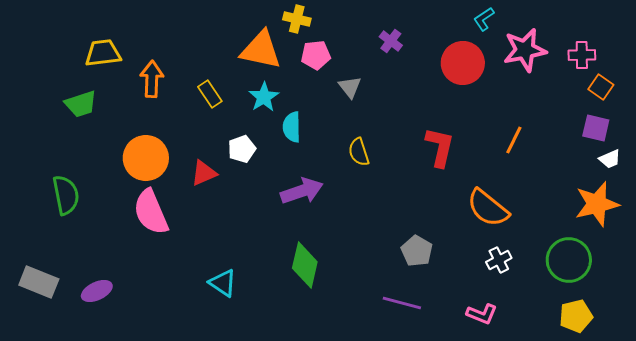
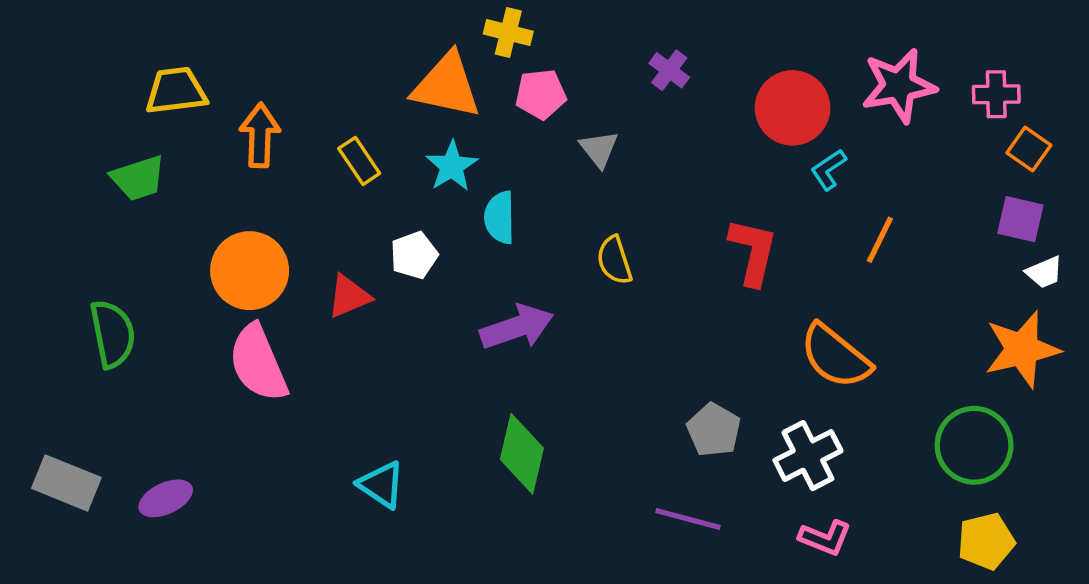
cyan L-shape: (484, 19) -> (828, 170), moved
white cross: (499, 260) -> (808, 456), moved, size x1.5

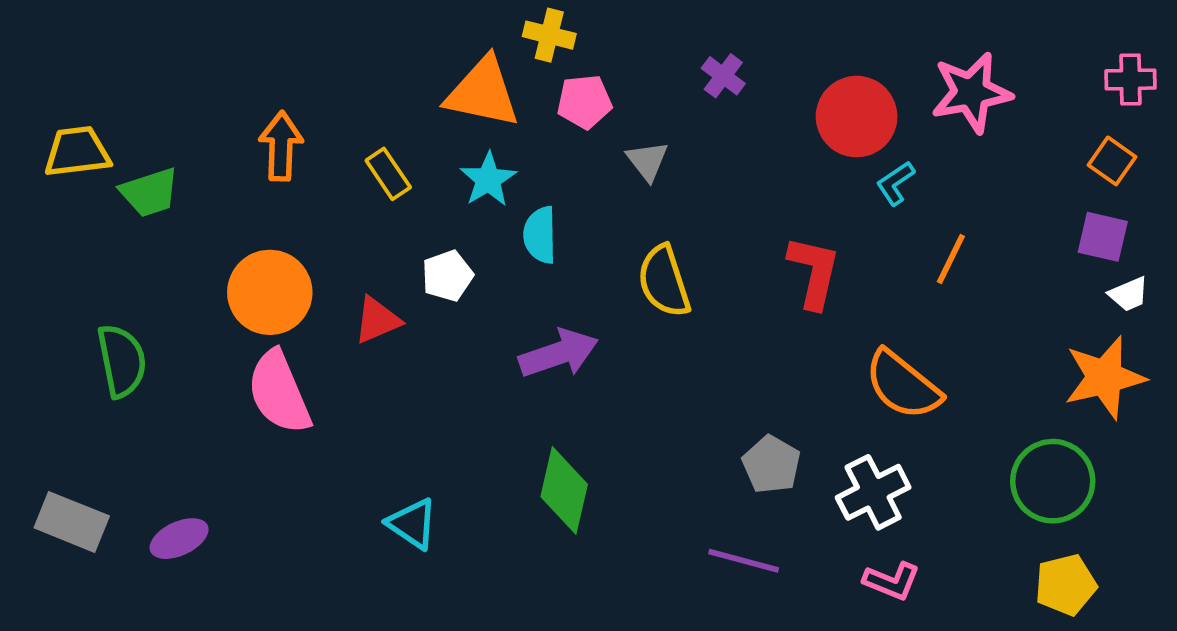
yellow trapezoid: (176, 91) -> (77, 152), moved
pink cross: (996, 94) -> (1130, 79), moved
yellow semicircle: (614, 260) -> (664, 281), size x1.4

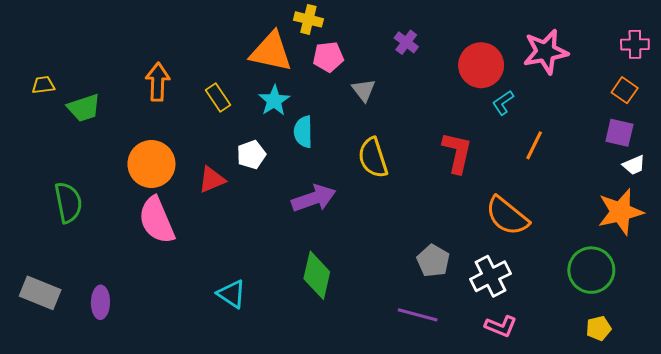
yellow trapezoid: (77, 152) -> (43, 85), size x0.6
purple ellipse: (179, 539) -> (100, 302), turned -64
yellow pentagon: (1066, 585) -> (599, 328), size x0.7

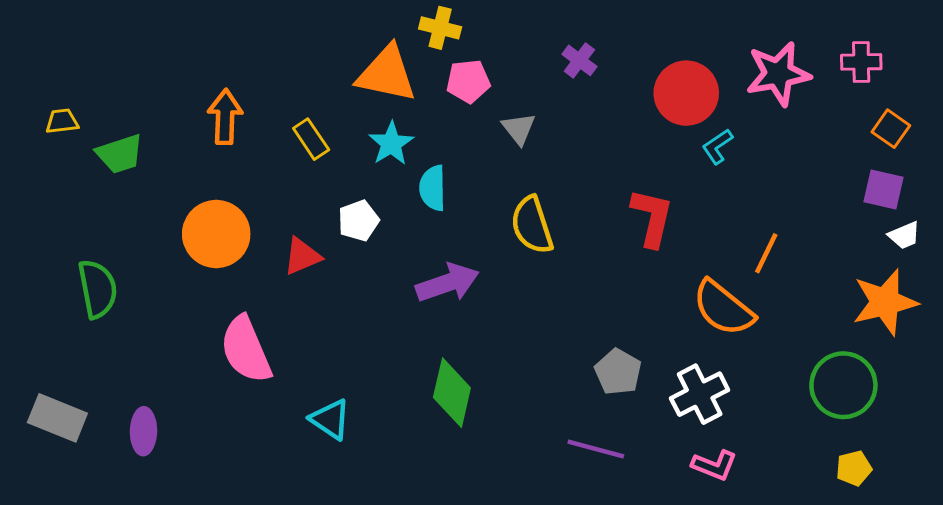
pink cross: (635, 44) -> (861, 62), moved
orange line: (534, 145) -> (766, 253), moved
pink semicircle: (157, 220) -> (246, 350), moved

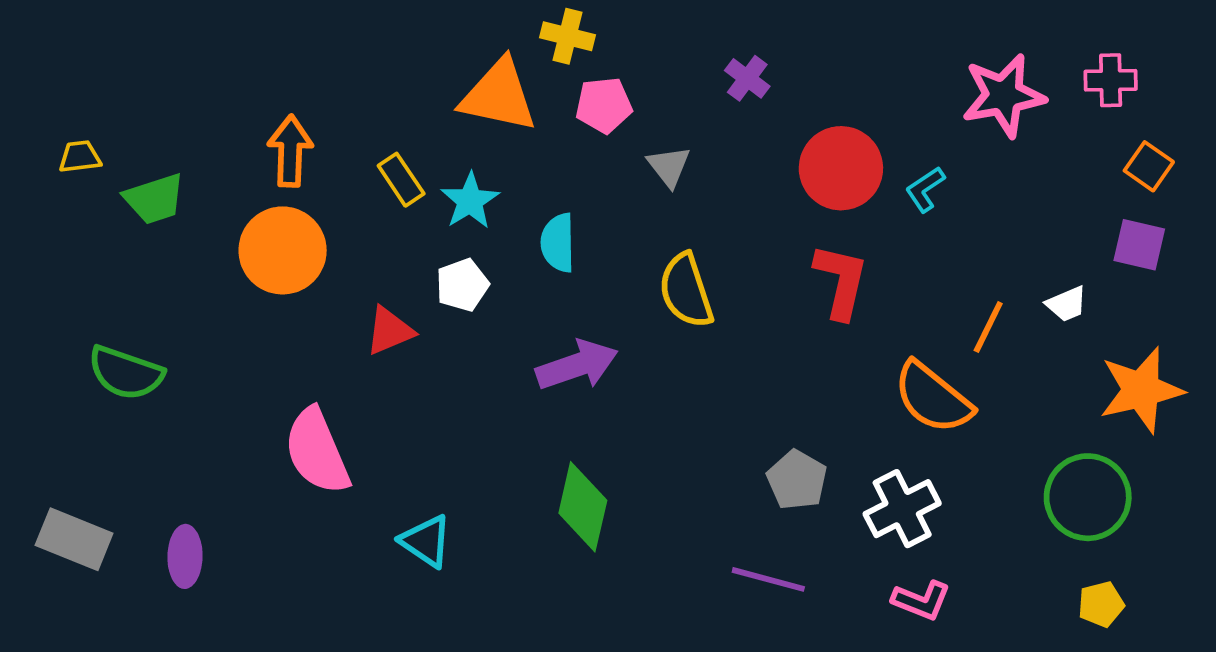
red circle: (686, 93) -> (841, 168), moved
cyan star: (391, 144) -> (470, 201), moved
orange circle: (216, 234) -> (283, 250), moved
white trapezoid: (904, 235) -> (1067, 304), moved
green semicircle: (98, 289) -> (126, 373), turned 120

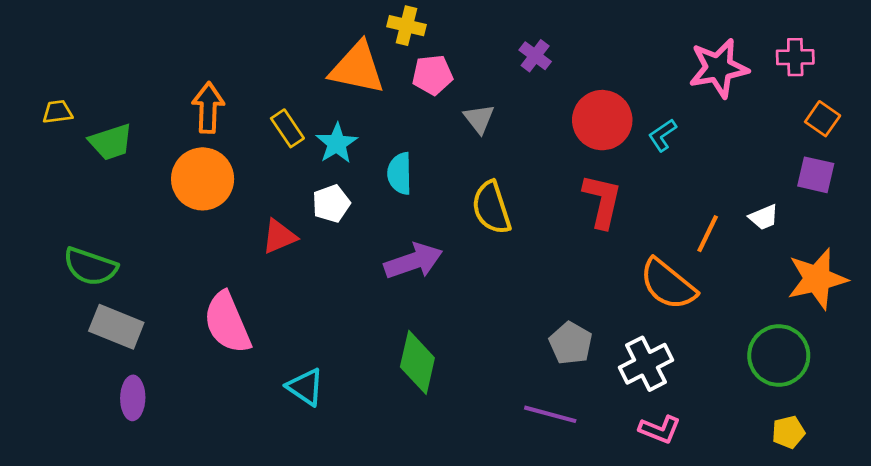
gray rectangle: (74, 539) -> (116, 327), moved

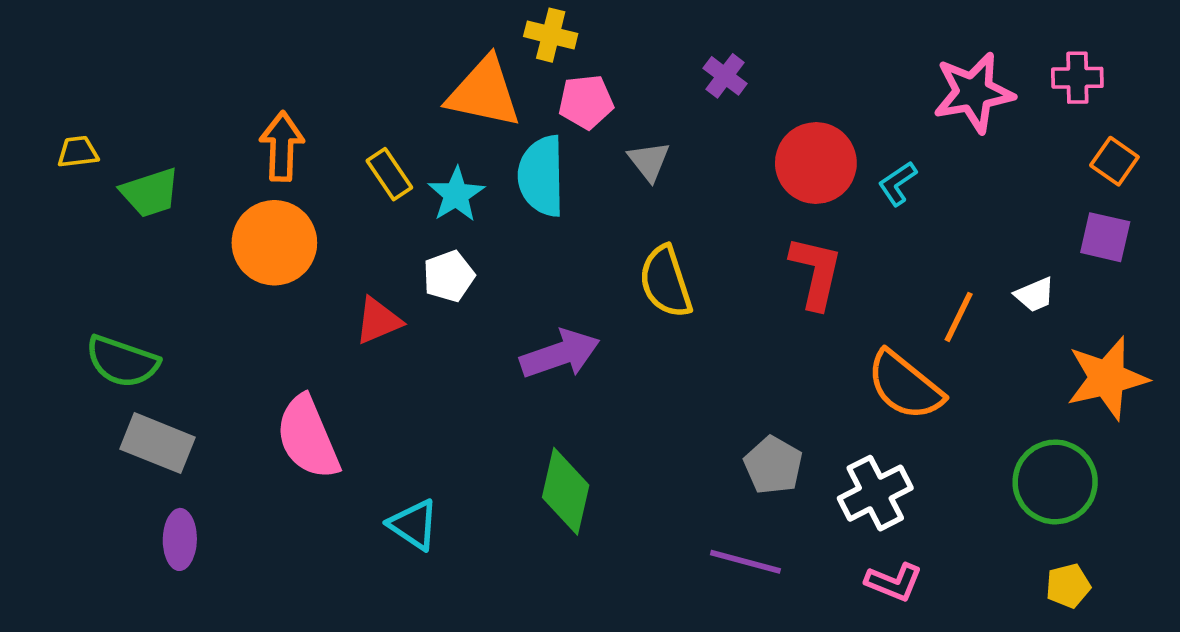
cyan semicircle: (400, 173) -> (541, 176), moved, size x1.4

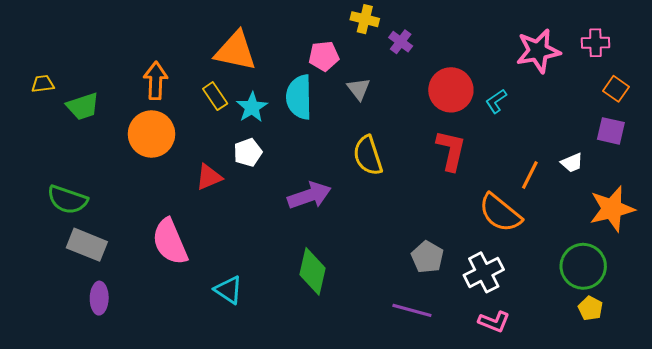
yellow cross: (551, 35) -> (365, 19), moved
orange triangle: (484, 93) -> (236, 51), moved
yellow pentagon: (1068, 586) -> (590, 308), moved, turned -30

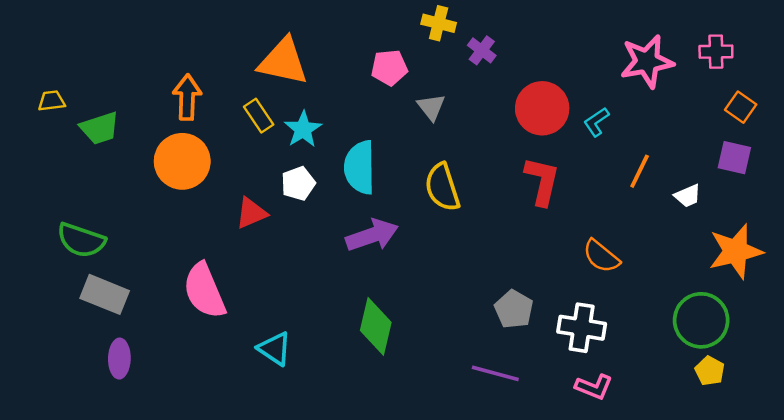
cyan semicircle: (299, 97) -> (360, 167), moved
orange line: (530, 175) -> (640, 171), moved
orange semicircle: (500, 213) -> (601, 256), size x0.7
white cross: (484, 272) -> (582, 328), turned 36

